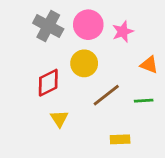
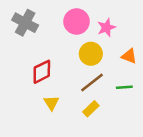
gray cross: (48, 26) -> (25, 23), moved
yellow circle: (84, 63) -> (91, 54), moved
yellow rectangle: (120, 139) -> (91, 109), moved, turned -42

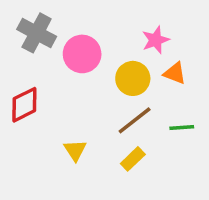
pink circle: (76, 22) -> (82, 54), moved
orange triangle: (129, 56) -> (175, 73), moved
red diamond: (42, 72) -> (24, 105), moved

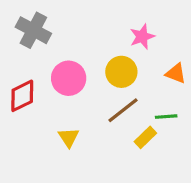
pink circle: (82, 54) -> (69, 78), moved
orange triangle: (175, 73) -> (176, 73), moved
yellow rectangle: (133, 159) -> (145, 137), moved

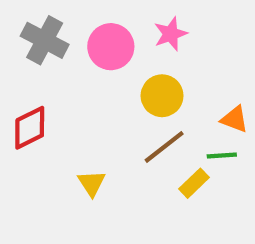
pink star: (142, 37) -> (171, 34), moved
orange triangle: (176, 73) -> (235, 119), moved
pink circle: (69, 78) -> (111, 47), moved

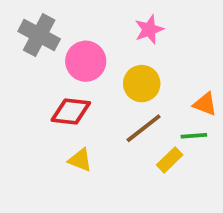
pink circle: (111, 47) -> (86, 61), moved
red diamond: (30, 128) -> (71, 112), moved, turned 33
yellow triangle: (92, 183) -> (80, 160), turned -35

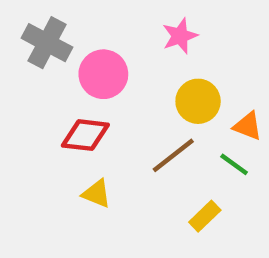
yellow circle: (142, 84) -> (198, 101), moved
green line: (194, 136) -> (234, 164), turned 40
yellow rectangle: (170, 160) -> (205, 216), moved

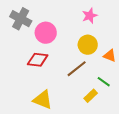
pink star: (180, 36) -> (90, 16), moved
green line: (234, 164) -> (104, 82), moved
yellow triangle: (97, 194) -> (43, 100), moved, size x1.5

